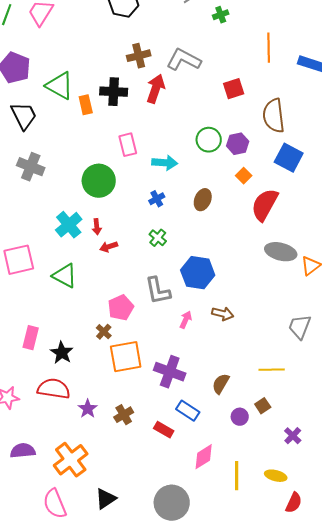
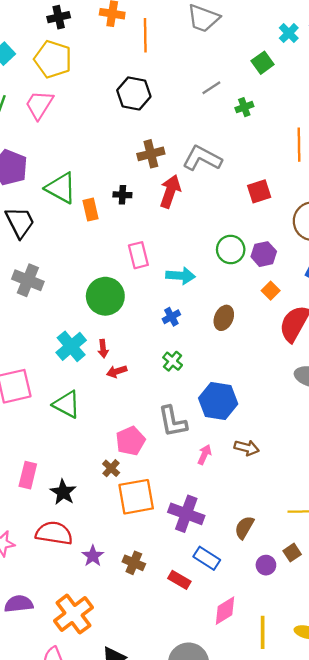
black cross: (114, 92) -> (122, 195), size x0.6
brown cross: (124, 415) -> (134, 563), turned -36

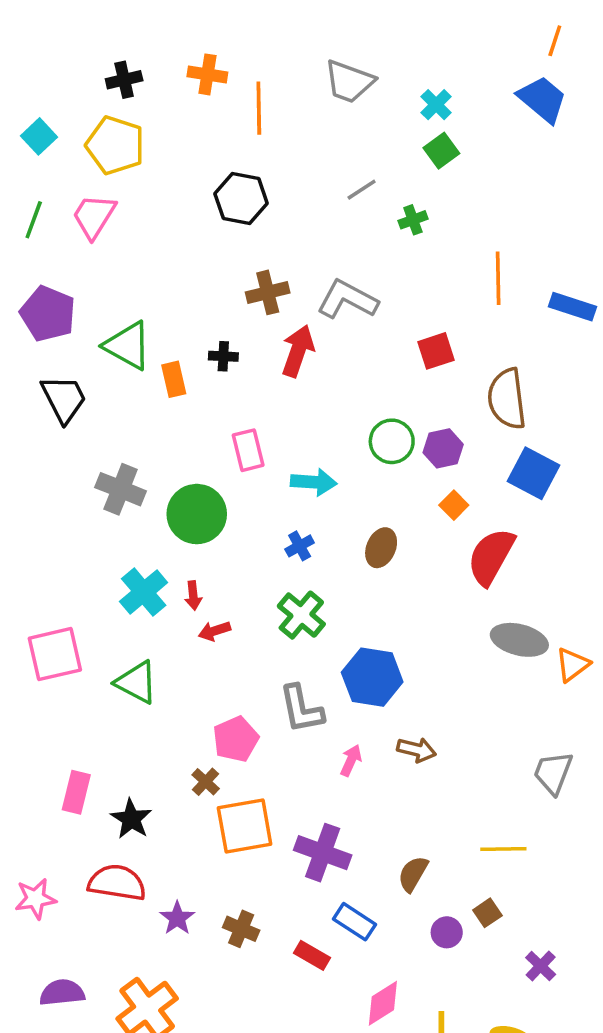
cyan cross: (289, 33) -> (436, 105), moved
gray cross: (28, 280) -> (121, 489), moved
green cross: (173, 361) -> (301, 615), size x1.5

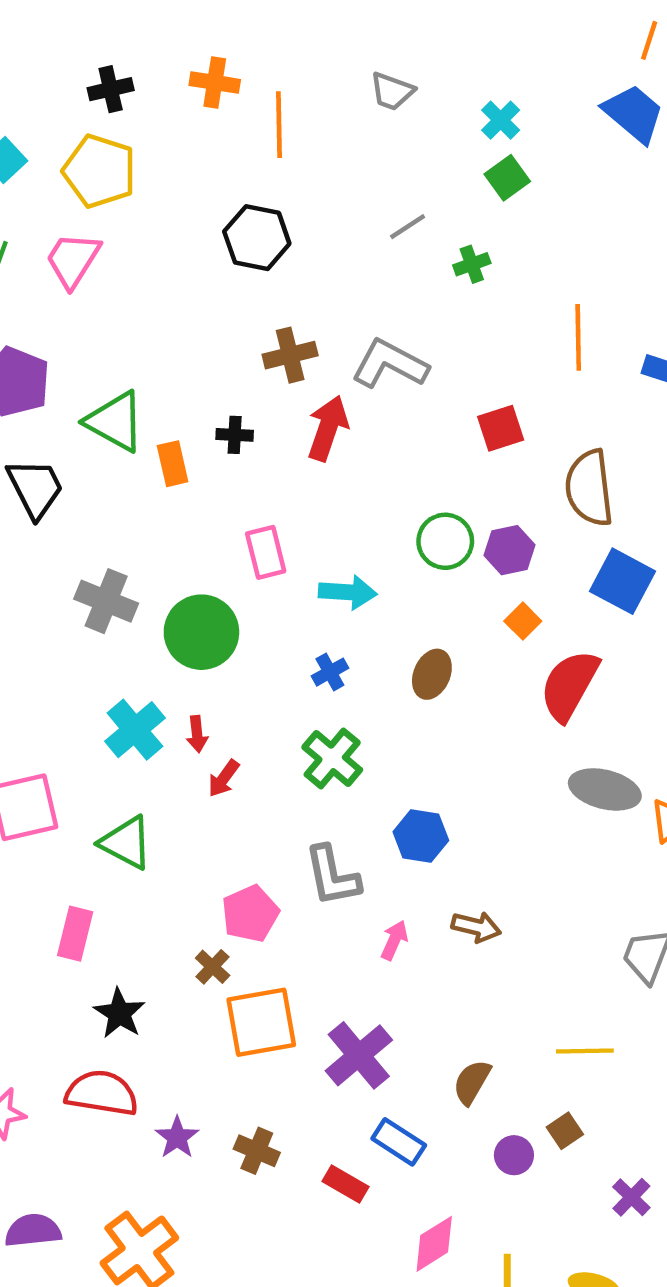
gray trapezoid: (349, 82) -> (392, 91), size x0.7
red arrow: (214, 631) -> (224, 778), turned -36
blue hexagon: (372, 677) -> (421, 836), size x0.7
pink rectangle: (76, 792) -> (75, 934), moved
purple cross: (323, 853) -> (359, 1055), turned 30

